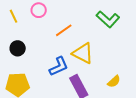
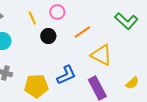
black circle: (18, 48) -> (48, 36), moved
blue L-shape: (59, 66) -> (66, 75), moved

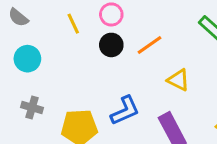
black circle: (48, 36) -> (111, 45), moved
yellow triangle: (101, 55) -> (178, 80), size x0.7

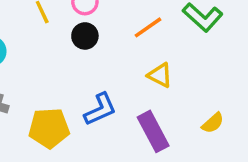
orange line: (149, 45) -> (148, 27), moved

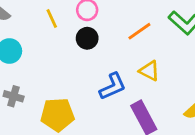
blue L-shape: (100, 109) -> (113, 86), moved

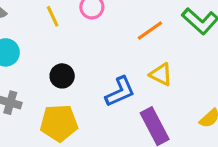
black circle: (87, 38) -> (62, 76), moved

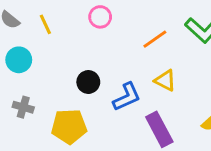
yellow line: (53, 16) -> (45, 24), moved
black circle: (62, 76) -> (88, 82), moved

